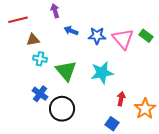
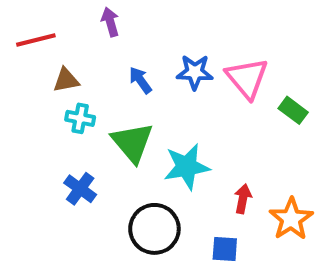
blue arrow: (71, 31) -> (140, 80), moved, turned 32
green rectangle: (146, 36) -> (293, 110), moved
cyan star: (102, 73) -> (187, 167), moved
black circle: (62, 109) -> (154, 229), moved
blue square: (112, 124) -> (225, 249), turned -32

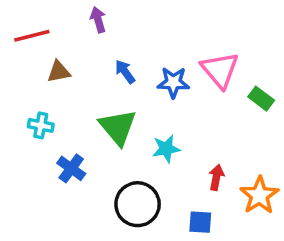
blue star: (195, 72) -> (173, 82), moved
cyan cross: (80, 118) -> (41, 125), moved
cyan star: (187, 167) -> (166, 149), size x0.7

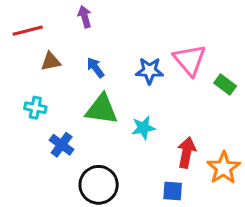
blue arrow: (125, 72) -> (96, 68), moved
green triangle: (118, 127) -> (102, 109), turned -42
red arrow: (216, 177) -> (187, 152), size x1.4
black circle: (138, 204) -> (99, 185), moved

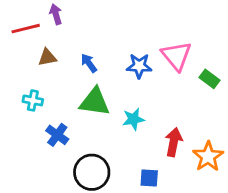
purple arrow: (85, 17) -> (56, 14), moved
blue square: (173, 191) -> (149, 178), moved

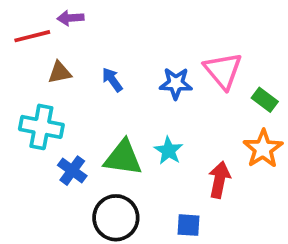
purple arrow: (56, 14) -> (70, 18), turned -78
cyan cross: (33, 100) -> (41, 127), size x1.6
green triangle: (95, 102) -> (123, 158), moved
cyan star: (133, 119) -> (169, 151), turned -30
orange star: (208, 156) -> (263, 149), moved

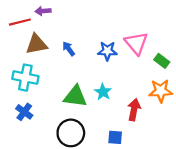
brown triangle: (60, 72) -> (36, 44), size x1.5
orange star: (263, 149) -> (161, 91), turned 30
blue cross: (72, 171) -> (24, 112), moved

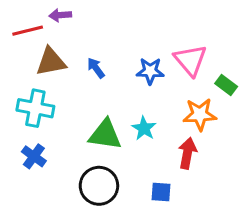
orange star: (161, 91) -> (200, 114), moved

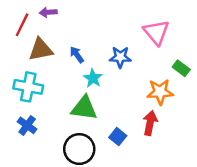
red line: (28, 31) -> (22, 25), turned -50
pink triangle: (190, 60) -> (156, 32), moved
cyan star: (144, 128) -> (93, 78), moved
blue square: (161, 192) -> (118, 137), moved, turned 35

